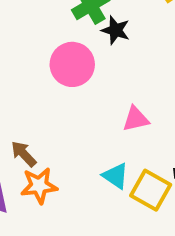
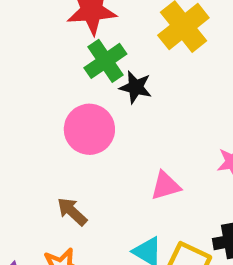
brown arrow: (24, 154) -> (72, 212), moved

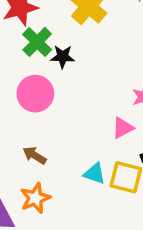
pink triangle: (166, 186) -> (123, 128), moved

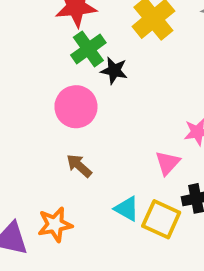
pink triangle: (123, 128) -> (168, 163), turned -30
brown arrow: (35, 155) -> (79, 166), moved

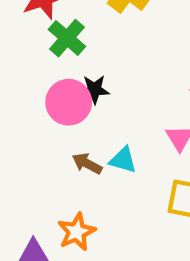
black star: (114, 71) -> (94, 89), moved
cyan triangle: (127, 209) -> (123, 160), moved

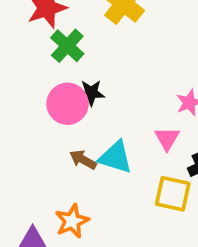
cyan triangle: (123, 160) -> (115, 157), size x1.4

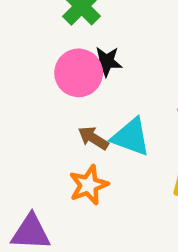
orange star: (72, 221) -> (89, 185), moved

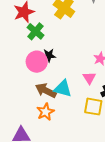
brown arrow: (93, 138) -> (46, 90), size x1.5

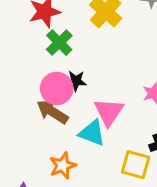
pink triangle: (89, 78) -> (109, 112), moved, size x1.5
brown arrow: (46, 90) -> (52, 112), moved

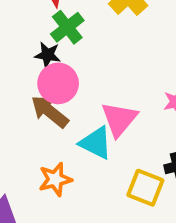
black star: (76, 81) -> (48, 55), moved

